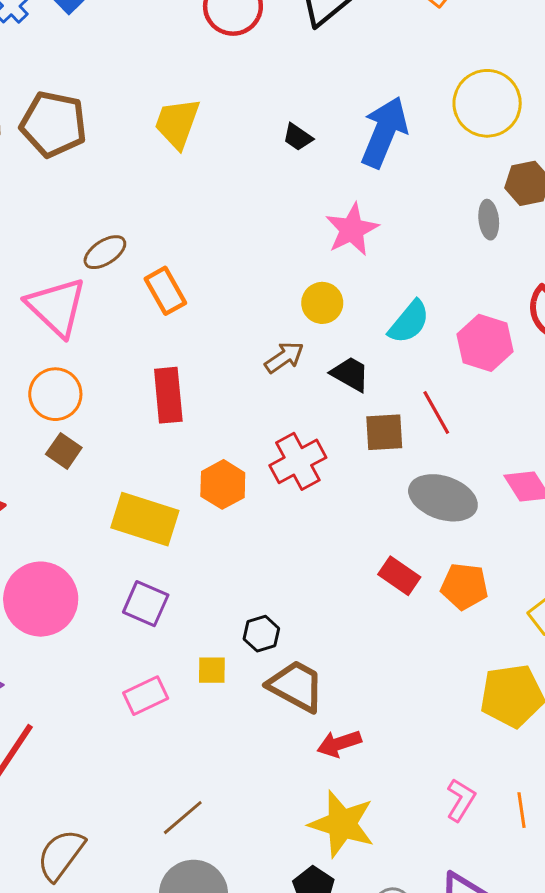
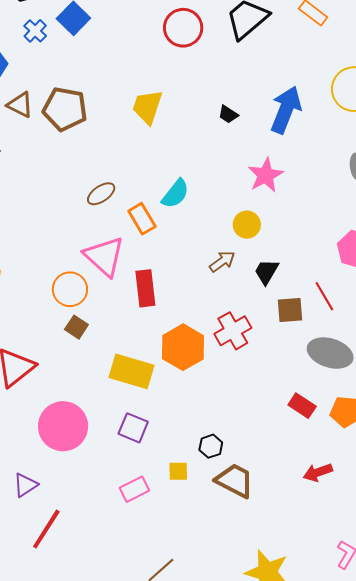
pink triangle: (56, 307) -> (104, 256), moved
cyan semicircle: (409, 322) -> (175, 194), moved
black trapezoid: (350, 374) -> (266, 272), turned -88
orange hexagon: (223, 484) -> (183, 347), size x1.4
red arrow: (339, 744) -> (318, 472), moved

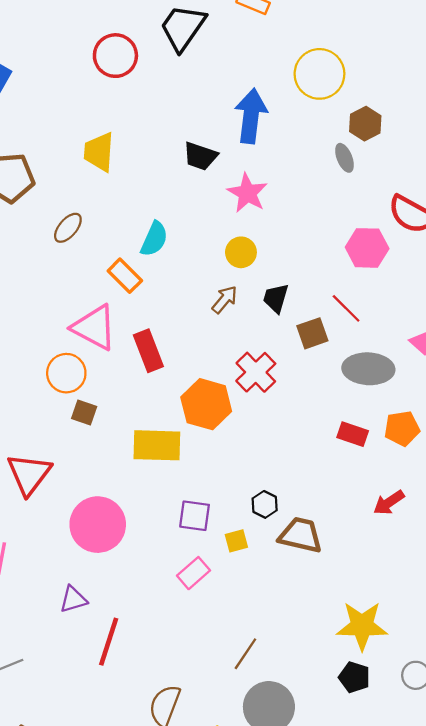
black trapezoid: (228, 114) -> (200, 156), moved, size x1.5
brown ellipse: (101, 194) -> (68, 228), moved
purple square: (133, 428) -> (195, 516), moved
purple triangle: (25, 485) -> (73, 599), turned 32

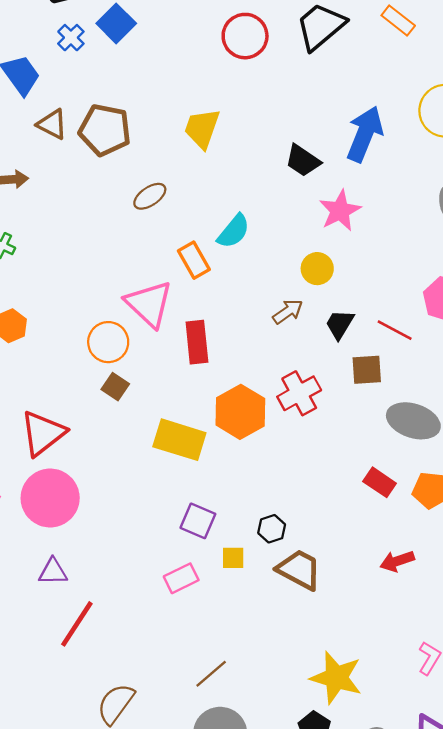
red line: (346, 308) -> (395, 330), moved, turned -32
pink circle: (98, 525) -> (50, 498), moved

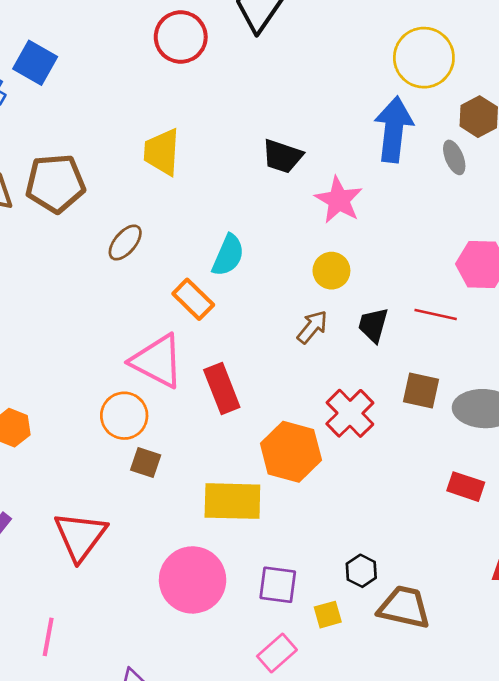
blue arrow: (365, 134) -> (394, 129), moved
brown square: (367, 370) -> (421, 391), moved, turned 32
pink circle: (50, 498) -> (193, 580), moved

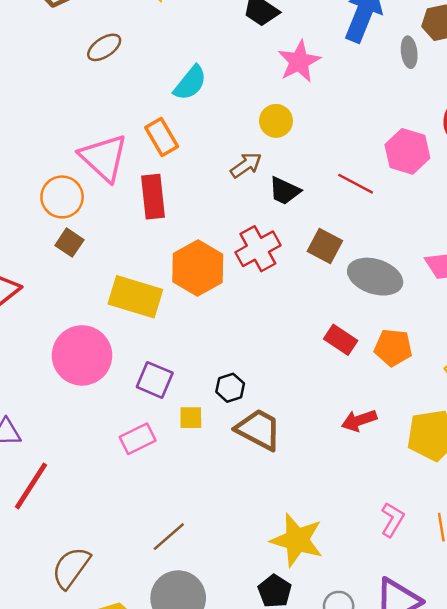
orange rectangle: (193, 299) -> (162, 137), moved
black trapezoid: (373, 325) -> (285, 191), moved, turned -96

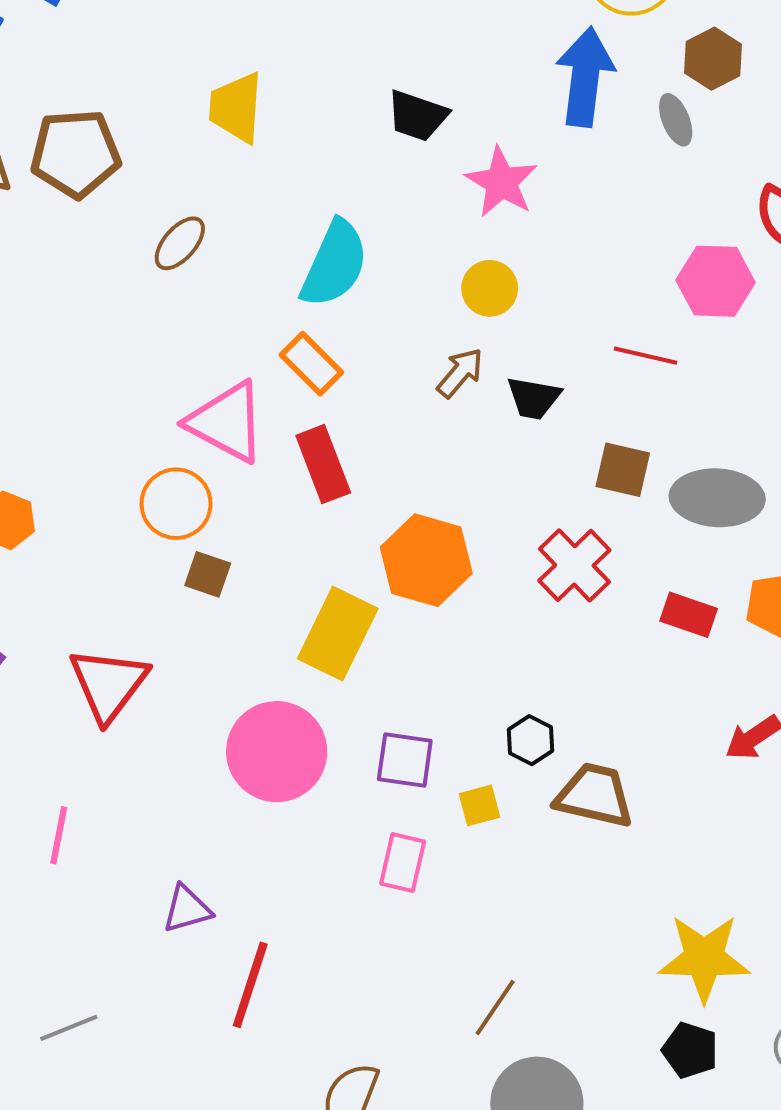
cyan semicircle: (190, 83) -> (334, 264), size x1.4
red cross: (258, 249) -> (574, 565), moved
yellow rectangle: (135, 297) -> (338, 634), turned -66
pink rectangle: (138, 439) -> (403, 863), turned -36

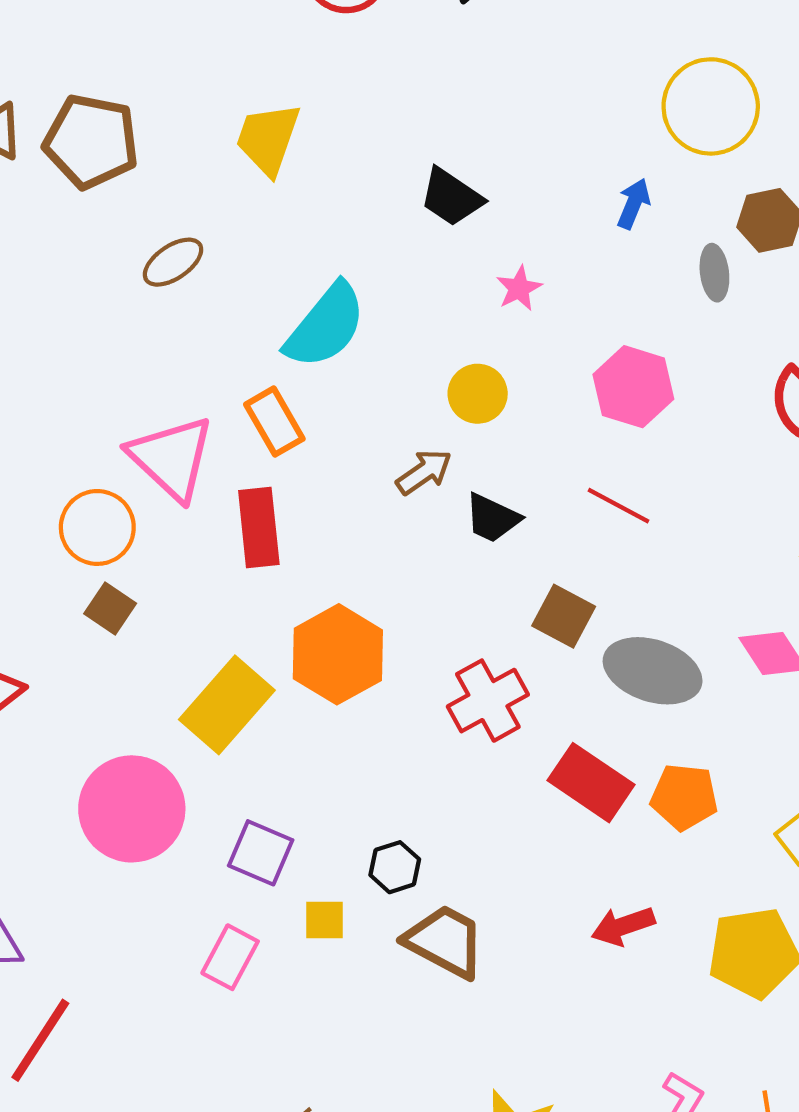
blue arrow: (585, 77) -> (634, 204), size x0.5
pink star: (501, 182) -> (519, 288), size x0.6
pink hexagon: (716, 281) -> (633, 387), moved
red rectangle: (689, 615) -> (591, 783), size x1.4

